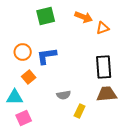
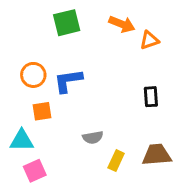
black rectangle: (104, 67) -> (151, 97), size x0.6
orange square: (29, 77) -> (42, 111), turned 32
brown trapezoid: (107, 94) -> (157, 155), moved

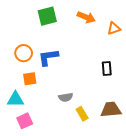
orange triangle: (149, 40) -> (114, 28), moved
yellow rectangle: (116, 161) -> (82, 114), turned -56

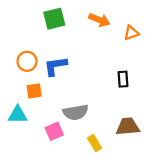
gray semicircle: (66, 97) -> (76, 112), size x1.5
yellow rectangle: (82, 114) -> (95, 143), moved
pink square: (25, 121) -> (54, 131), moved

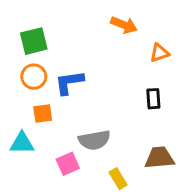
green square: (54, 19) -> (34, 41), moved
orange triangle: (131, 33) -> (159, 53), moved

